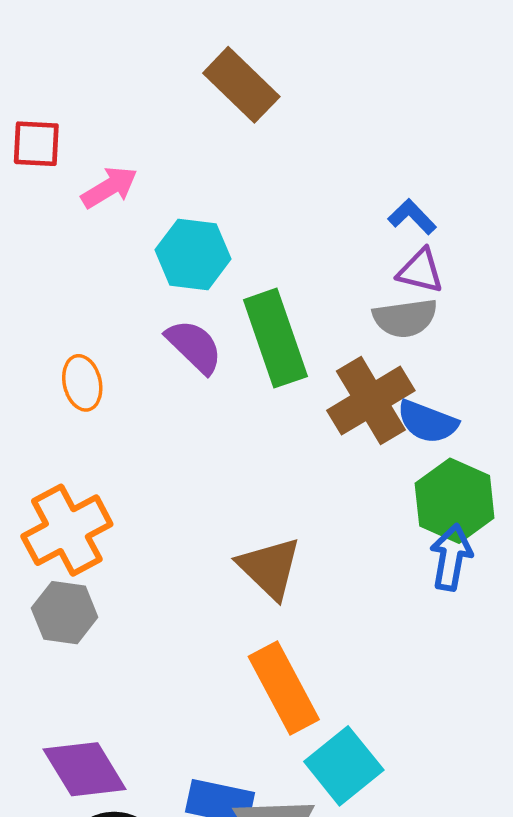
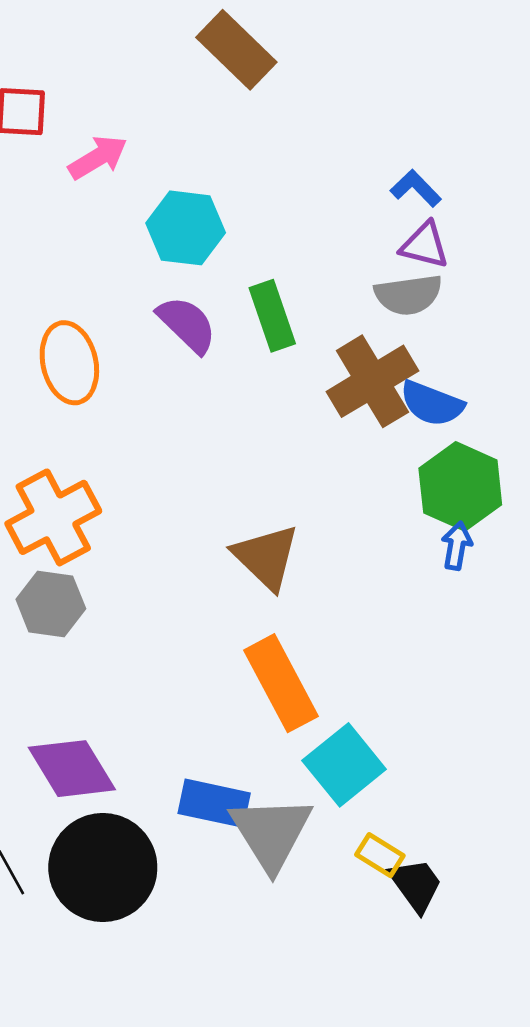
green rectangle: (275, 338) -> (272, 316), size x0.7
orange ellipse: (82, 383) -> (69, 363), size x1.4
blue arrow: (451, 557) -> (457, 546), size x0.7

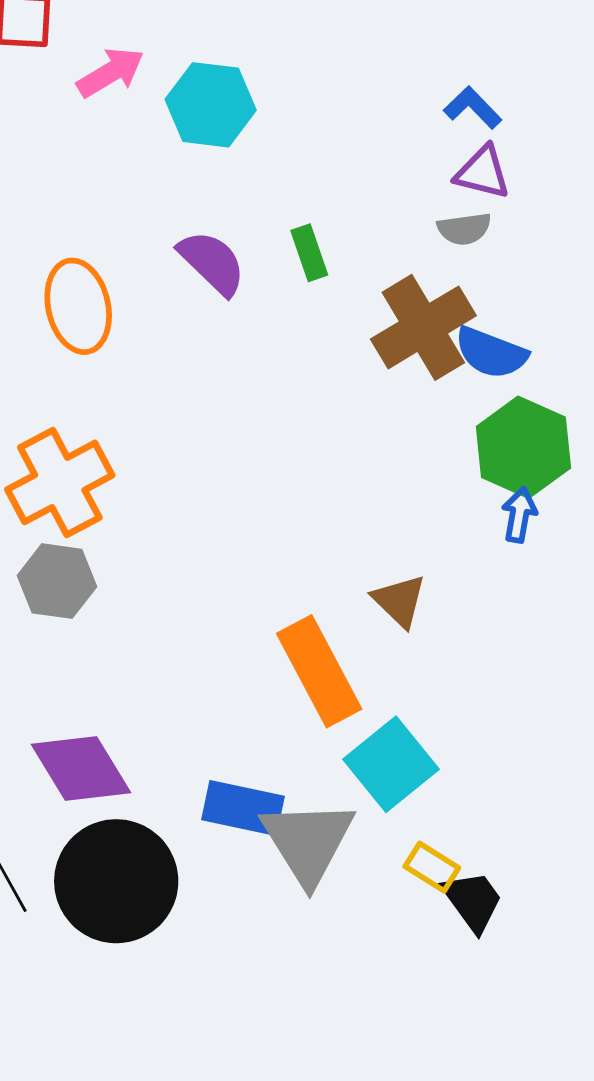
cyan hexagon: (186, 228) -> (211, 105), moved
gray semicircle: (408, 295) -> (464, 229), size x0.7
green rectangle: (272, 316) -> (309, 253), size x0.7
brown triangle: (266, 557) -> (399, 601), moved, size x0.7

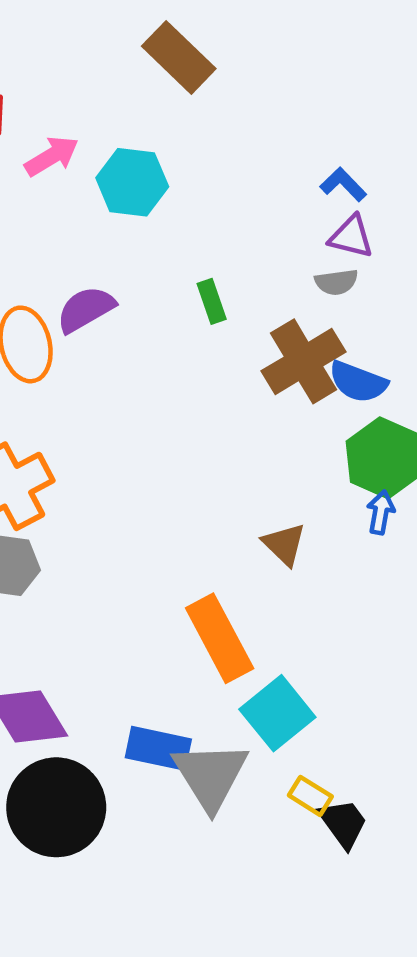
purple semicircle: (212, 263) -> (86, 309), moved, turned -74
brown triangle: (399, 601) -> (284, 544), moved

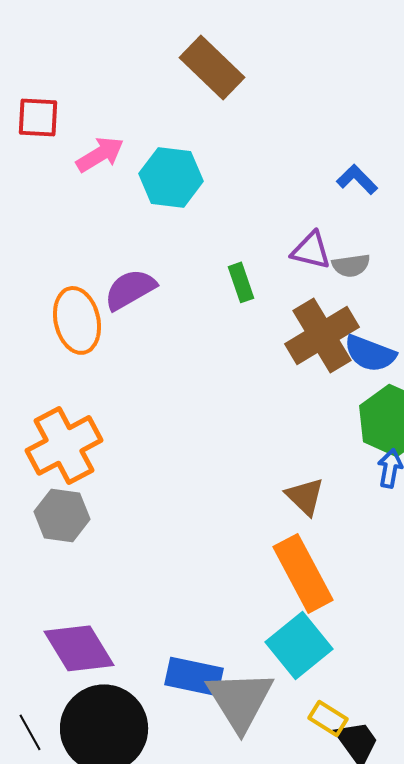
purple triangle: (351, 237) -> (311, 250), moved
orange rectangle: (220, 638) -> (303, 573), moved

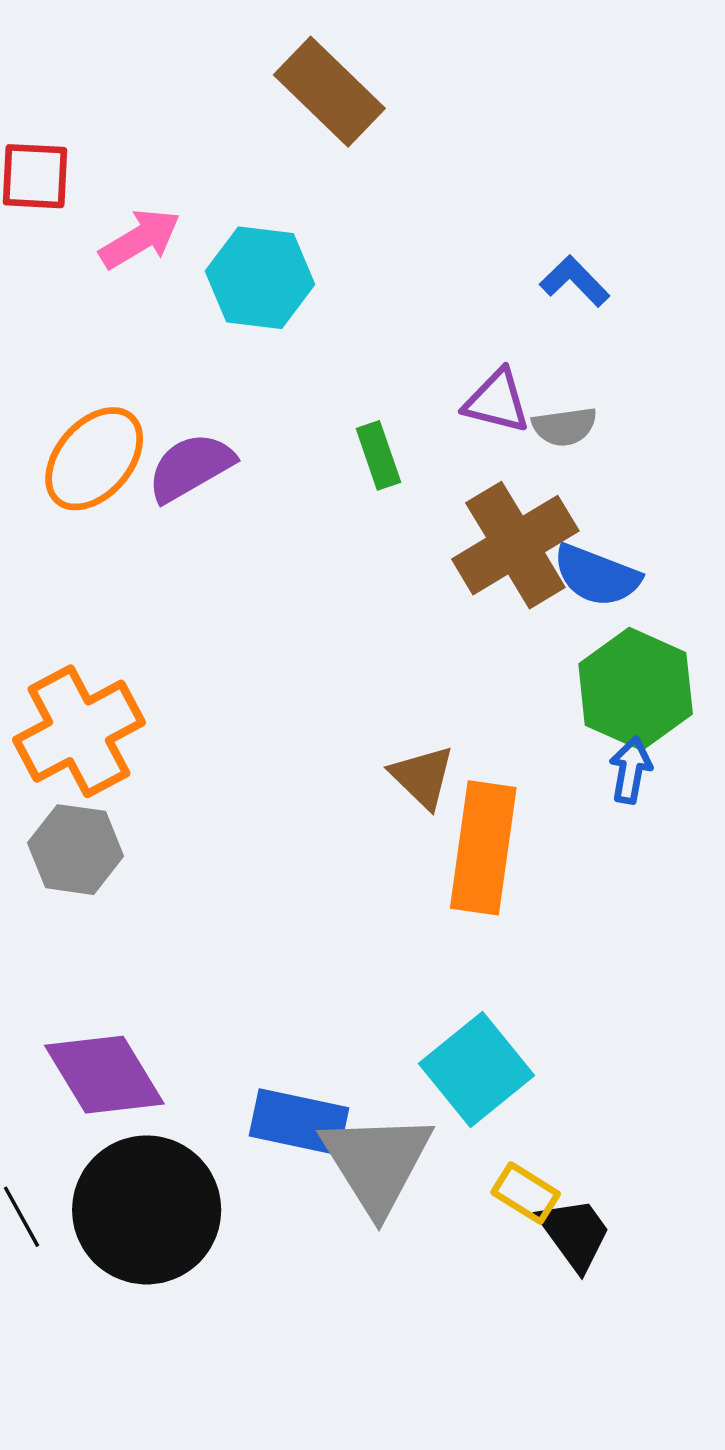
orange ellipse: (77, 320) -> (94, 459), moved, turned 54
brown triangle: (305, 496) -> (422, 777), moved
orange rectangle: (303, 573) -> (483, 848), moved, turned 36

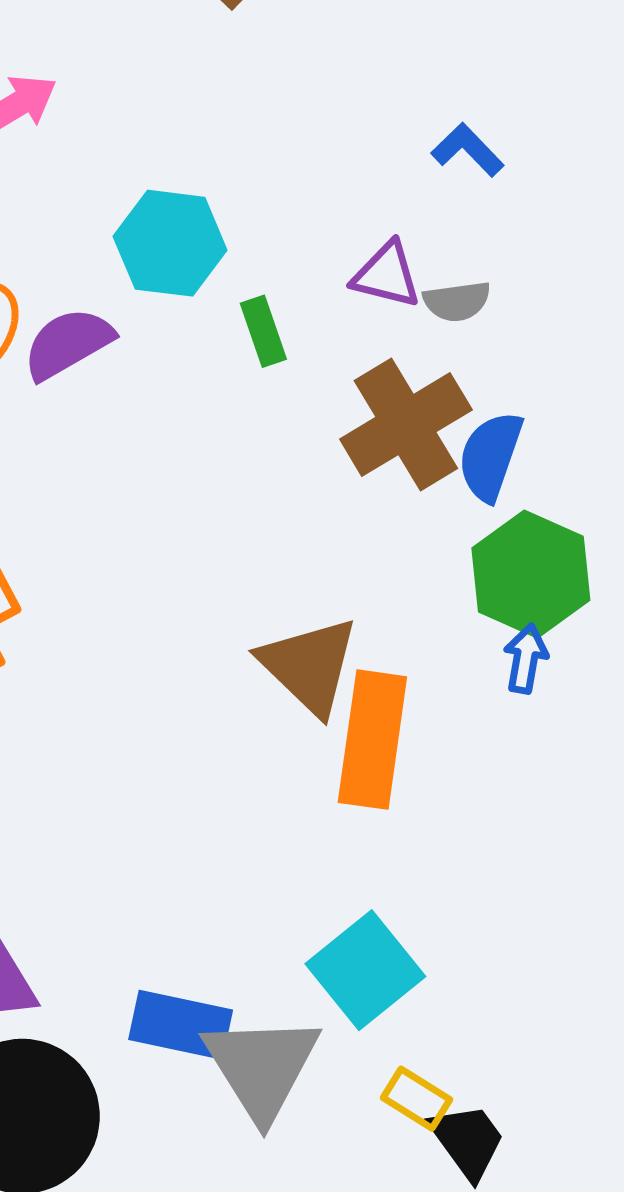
cyan hexagon: (260, 278) -> (170, 243), moved
blue semicircle: (597, 575) -> (490, 456), turned 88
brown triangle: (422, 777) -> (309, 666), size x1.5

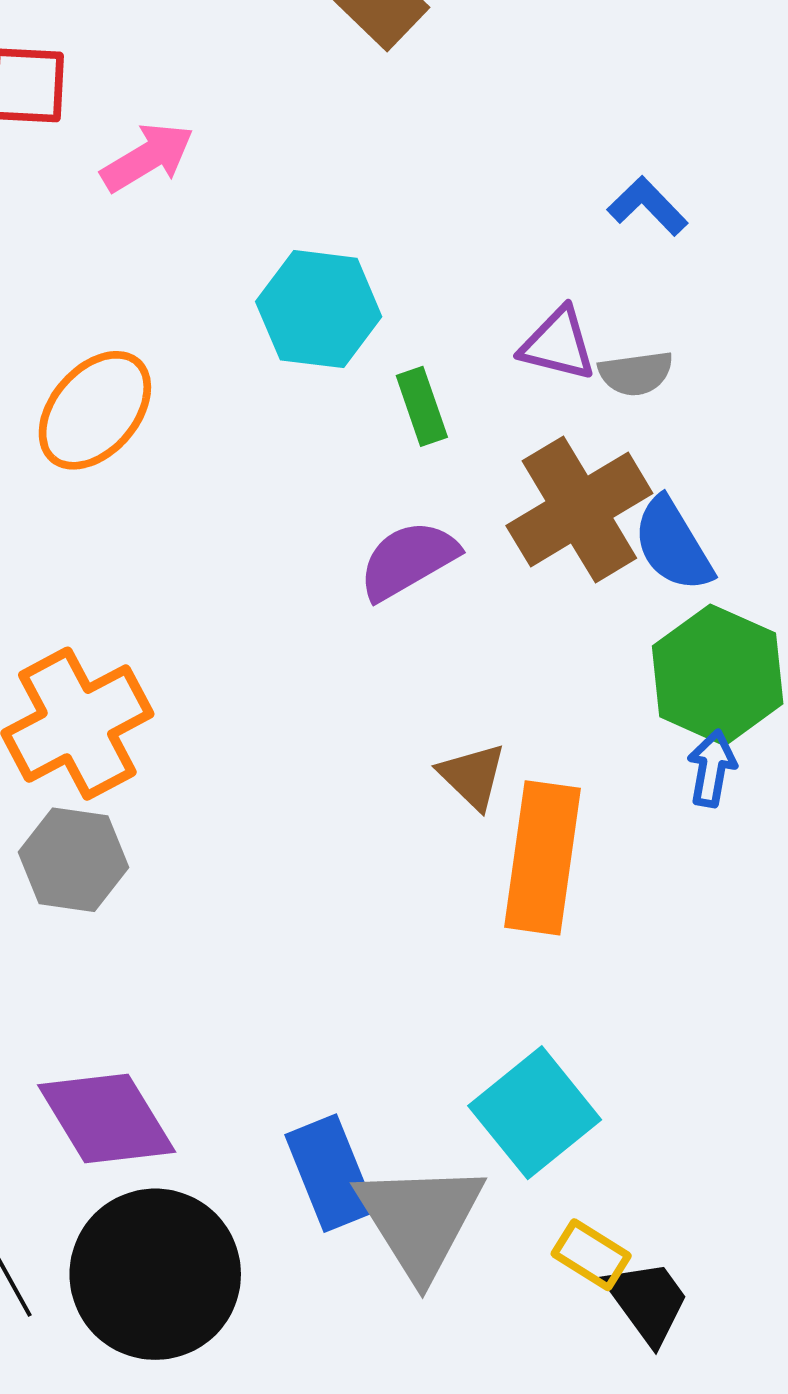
purple semicircle: (68, 344) -> (408, 560), moved
blue semicircle: (490, 456) -> (673, 545), turned -50
brown triangle: (309, 666) -> (472, 776), size x0.6
blue rectangle: (181, 1025) -> (330, 1173), turned 56

